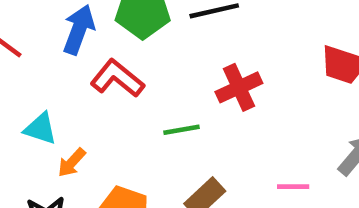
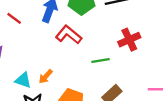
cyan triangle: (40, 129) -> (23, 80), moved

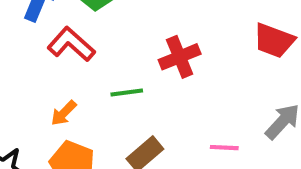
orange arrow: (46, 76) -> (64, 113), moved

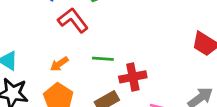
red cross: (180, 57) -> (133, 77), moved

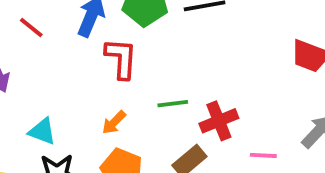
red L-shape: (73, 20) -> (121, 58), turned 52

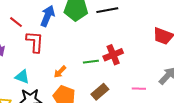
red L-shape: (121, 58) -> (35, 42), moved
red cross: (219, 121) -> (113, 55), moved

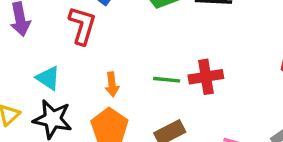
orange arrow: (60, 72) -> (112, 84), turned -64

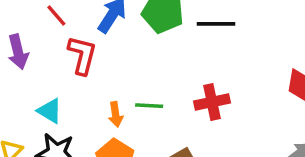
green line: (167, 80) -> (149, 106), moved

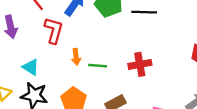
orange arrow: (116, 114) -> (76, 57), moved

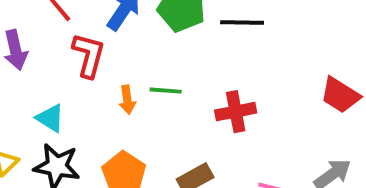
green line: (98, 66) -> (166, 91), moved

